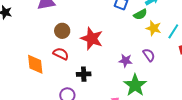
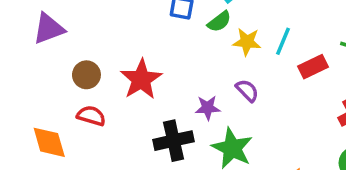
red star: (92, 39) -> (141, 79), turned 30
black cross: (84, 74) -> (174, 141), moved, size x1.5

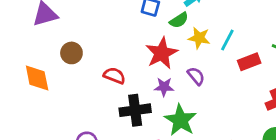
red star: (141, 79) -> (162, 53), moved
red semicircle: (91, 116) -> (114, 76), moved
orange diamond: (49, 142) -> (37, 78), moved

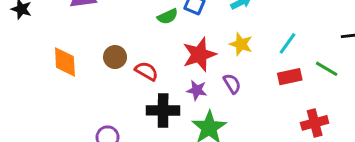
green semicircle: (179, 20) -> (168, 16), moved
cyan line: (227, 40) -> (288, 43), moved
brown circle: (71, 53) -> (115, 57), moved

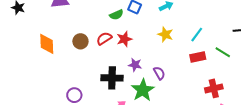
red star: (199, 54) -> (124, 39), moved, size x0.7
red semicircle: (146, 71) -> (104, 38), moved, turned -63
purple semicircle: (232, 84) -> (159, 73), moved

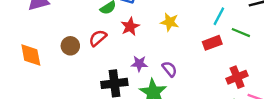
cyan line: (197, 35) -> (219, 16), moved
red star: (124, 39) -> (130, 27), moved

